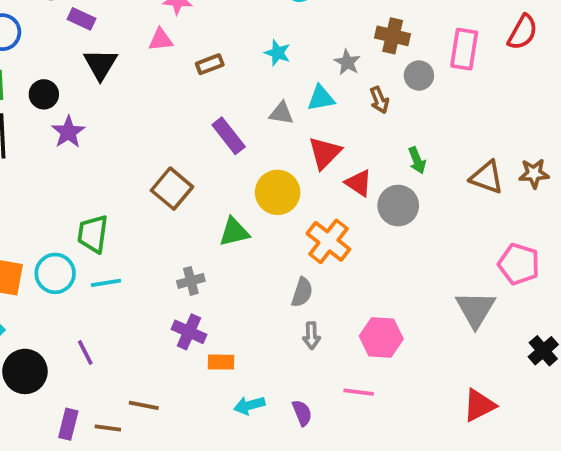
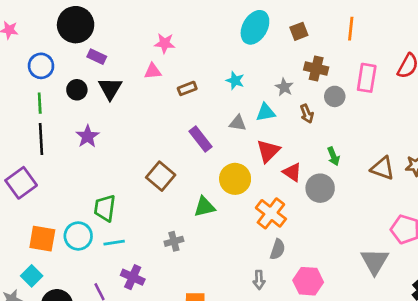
black circle: (44, 94) -> (77, 90), moved
gray semicircle: (302, 292) -> (278, 249), moved
purple cross: (189, 332) -> (133, 277), moved

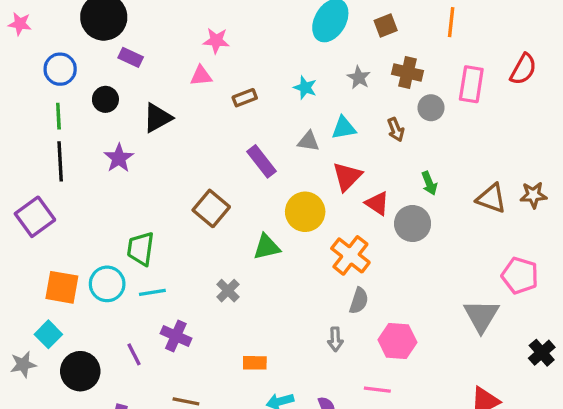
gray star: (284, 87) -> (359, 78), moved
black triangle: (110, 88) -> (157, 118), moved, turned 30
gray cross: (174, 241) -> (228, 291), turned -30

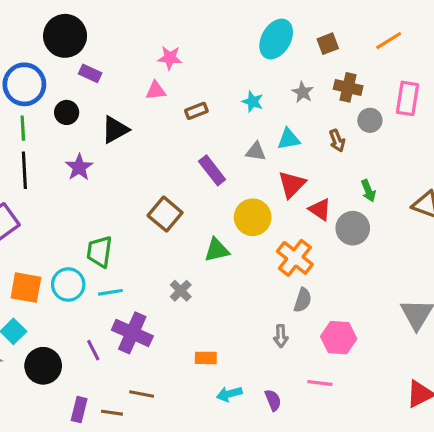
orange line: (451, 22) -> (389, 41), turned 52
blue circle: (60, 69) -> (24, 84), size x1.4
purple cross: (176, 336) -> (132, 333), size x1.4

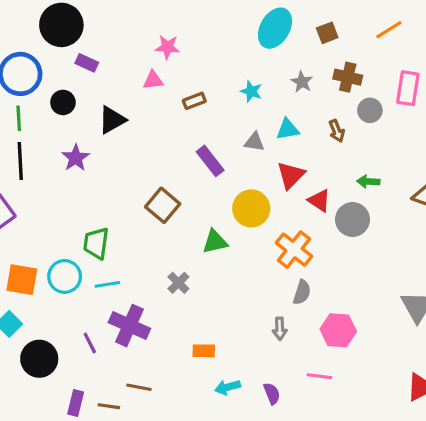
green arrow: (368, 191) -> (368, 182), turned 115

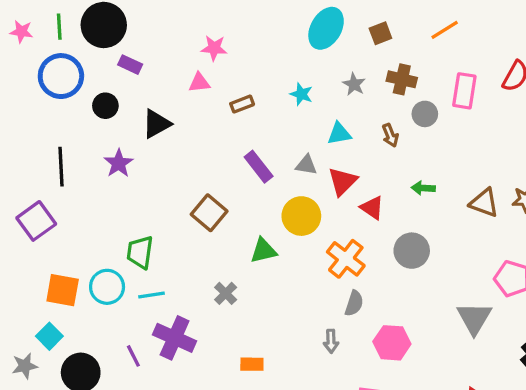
green line: (19, 118) -> (59, 27), moved
gray triangle: (254, 142) -> (306, 165), moved
gray circle: (352, 220) -> (412, 251), moved

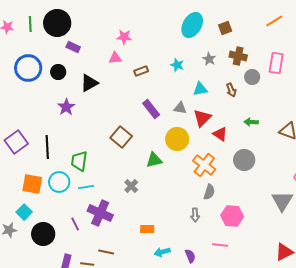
orange line: (445, 30) -> (274, 21), moved
blue circle: (61, 76) -> (28, 68), moved
black line: (61, 167) -> (47, 147), moved

